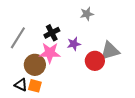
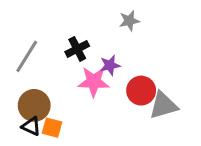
gray triangle: (110, 51) -> (163, 105), moved
pink star: (50, 53) -> (94, 82), moved
brown circle: (35, 65) -> (34, 105), moved

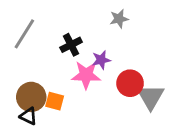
gray line: (27, 56) -> (24, 34), moved
gray triangle: (163, 105) -> (151, 97), turned -44
orange square: (52, 128) -> (55, 101), moved

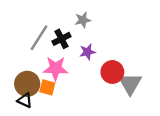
gray star: (119, 19) -> (83, 20), moved
gray line: (24, 34) -> (39, 38), moved
pink star: (86, 75) -> (56, 68), moved

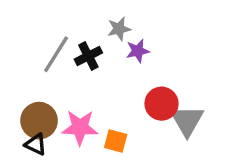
purple star: (87, 52) -> (138, 51), moved
pink star: (56, 68) -> (80, 127), moved
orange square: (47, 87) -> (116, 141), moved

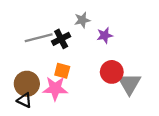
purple star: (138, 51) -> (105, 35), moved
gray line: (56, 54) -> (39, 38), turned 44
orange square: (116, 141) -> (62, 71), moved

